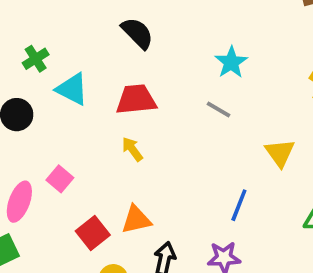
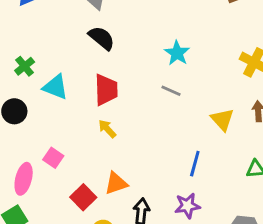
red trapezoid: (136, 100) -> (106, 90), turned 100

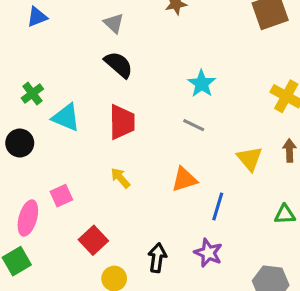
yellow arrow: (107, 129) -> (120, 178), moved
pink square: (53, 158) -> (61, 196), turned 30
orange triangle: (116, 183) -> (184, 179), moved
purple star: (187, 206) -> (208, 253), turned 30

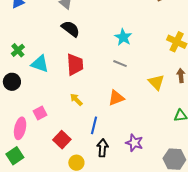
blue line: (218, 206) -> (94, 125), moved

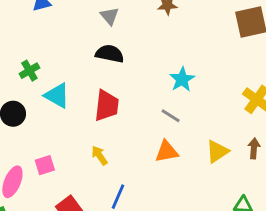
black semicircle: (71, 29) -> (110, 54), turned -36
yellow triangle: (156, 82) -> (217, 151), turned 30
orange triangle: (116, 98) -> (167, 152), moved

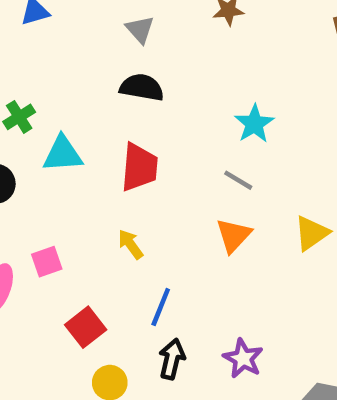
cyan triangle: (57, 96) -> (63, 154), turned -32
orange triangle: (167, 152) -> (234, 235), turned -35

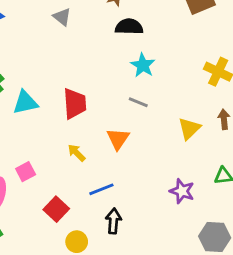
black semicircle: (142, 87) -> (129, 27), moved
orange triangle: (234, 235) -> (118, 139), moved
blue line: (161, 307) -> (101, 189), turned 55
purple star: (243, 358) -> (182, 191), moved

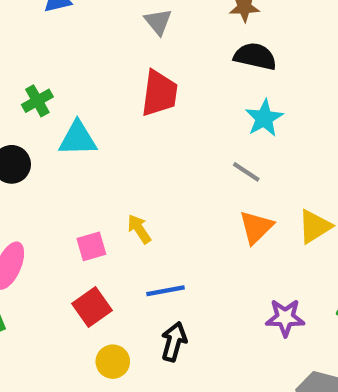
red trapezoid: (75, 104) -> (159, 93), moved
orange triangle: (118, 139) -> (256, 227), moved
pink square: (26, 172) -> (91, 246), moved
purple star: (182, 191) -> (285, 318), turned -30

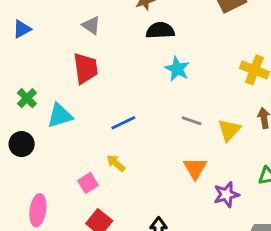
red trapezoid: (159, 93) -> (85, 68), moved
gray line: (246, 172) -> (192, 121), moved
orange triangle: (256, 227) -> (195, 168), moved
blue line: (165, 291) -> (123, 123), moved

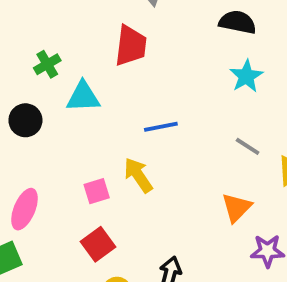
yellow arrow: (116, 163) -> (138, 175), size x1.4

